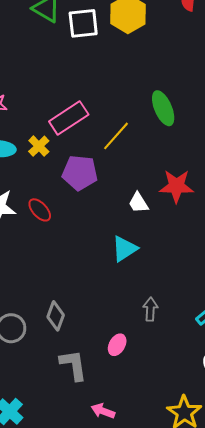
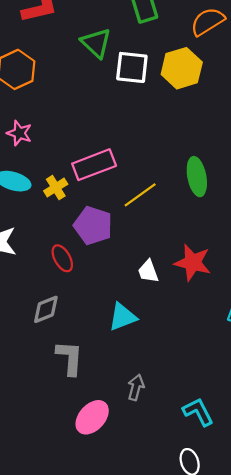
red ellipse: (40, 210) -> (62, 258), moved
gray diamond: (56, 316) -> (46, 309), moved, turned 36
pink ellipse: (117, 345) -> (92, 417), size x1.5
gray L-shape: (73, 365) -> (70, 358), moved

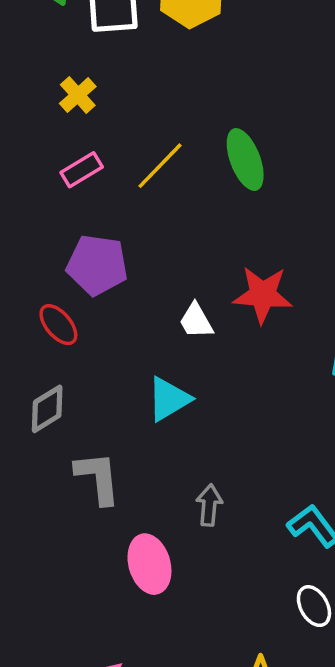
pink rectangle: (94, 165) -> (82, 170), size x0.6
yellow cross: (56, 188) -> (78, 95), moved
yellow line: (140, 195) -> (160, 166), moved
pink ellipse: (92, 417) -> (149, 564), turned -48

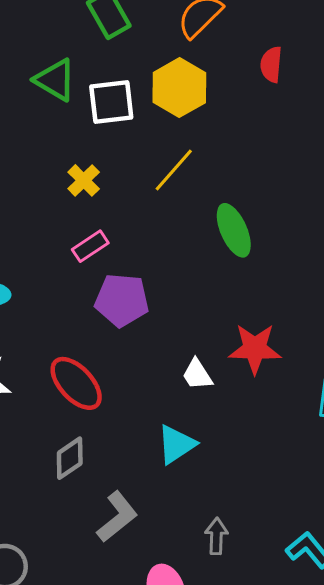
yellow line: (160, 166) -> (174, 170), moved
purple pentagon: (97, 265) -> (122, 300), moved
red ellipse: (58, 325) -> (76, 383), size x1.5
gray L-shape: (98, 478) -> (117, 517), turned 60

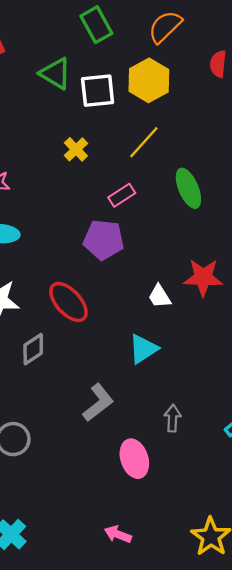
pink rectangle: (90, 246) -> (122, 195), moved
gray diamond: (70, 458) -> (33, 349), moved

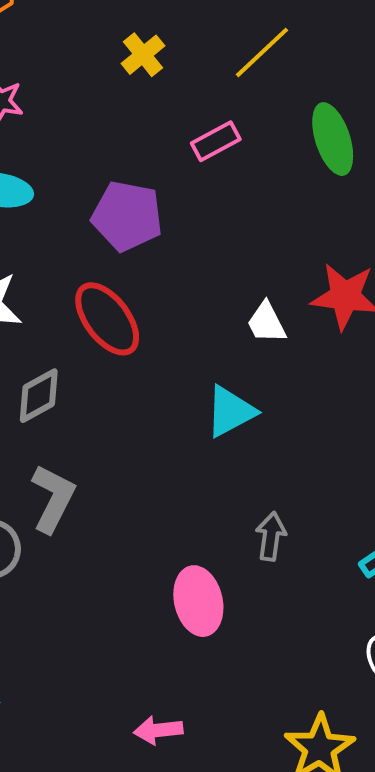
purple pentagon: (104, 240) -> (127, 216), moved
gray L-shape: (98, 403) -> (53, 498), moved, turned -30
pink arrow: (118, 534) -> (158, 730), turned -32

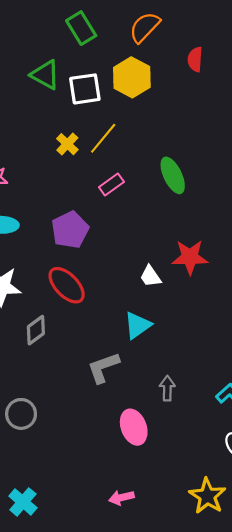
yellow line: (262, 52) -> (103, 138), moved
purple pentagon: (127, 216) -> (70, 230), turned -30
gray L-shape: (53, 498) -> (103, 368), moved, turned -129

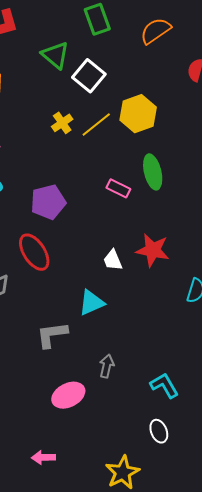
yellow hexagon: (132, 77) -> (138, 114), moved
white square: (85, 89) -> (89, 76), turned 36
pink rectangle: (111, 185) -> (118, 188), moved, turned 50
pink ellipse: (134, 427) -> (68, 395), turned 72

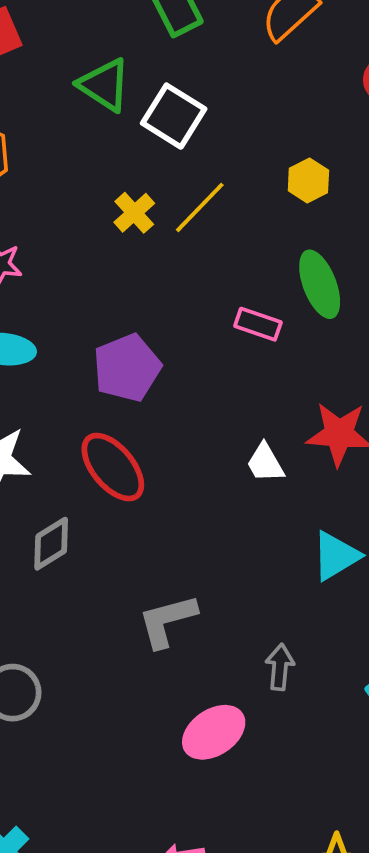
yellow hexagon: (138, 114) -> (308, 180), moved, size x0.6
cyan triangle: (91, 303) -> (336, 556), moved

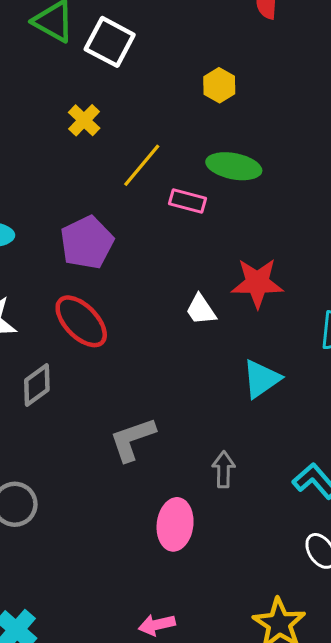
yellow line: (200, 207) -> (142, 165), moved
green ellipse: (320, 284) -> (234, 166), turned -54
pink ellipse: (214, 732) -> (175, 524), turned -45

